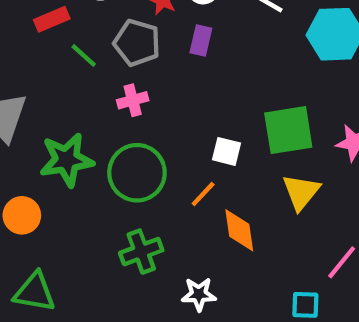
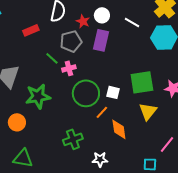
purple rectangle: (201, 41) -> (101, 40), size x1.5
gray pentagon: (137, 43) -> (71, 41), turned -30
green line: (84, 55) -> (52, 58), moved
green circle: (137, 173) -> (86, 93), moved

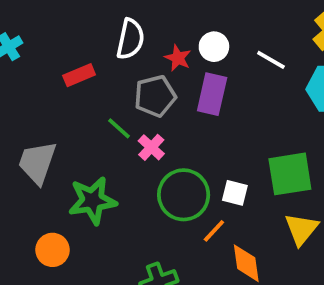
pink cross: (69, 68) -> (151, 147), turned -32

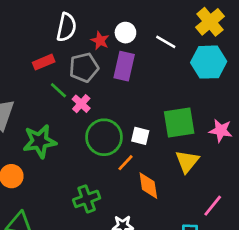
red rectangle: (79, 75) -> (44, 62), moved

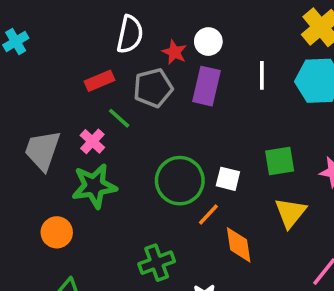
white line: (166, 42) -> (262, 75), moved, turned 60
pink cross: (81, 104) -> (92, 141), moved
green square: (179, 122) -> (280, 161), size x0.7

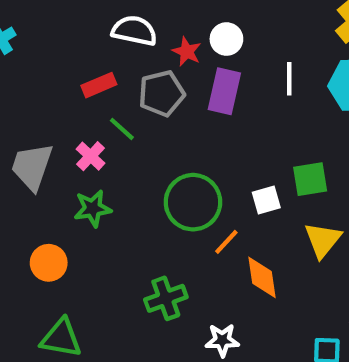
white semicircle: (130, 34) -> (134, 31), turned -90
white square: (228, 179) -> (266, 200), moved, turned -30
green star: (94, 186) -> (93, 208), size x0.7

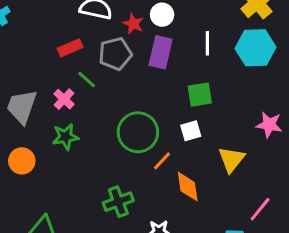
green square: (310, 179) -> (200, 95), moved
orange circle: (49, 263) -> (22, 161), moved

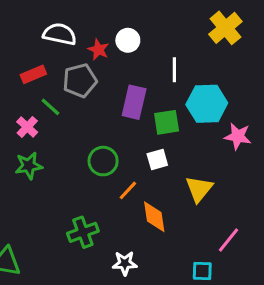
cyan hexagon: (256, 48) -> (207, 104), moved
purple rectangle: (161, 52) -> (134, 102), moved
pink star: (269, 125) -> (238, 136), moved
green circle: (138, 132) -> (103, 161), size x0.7

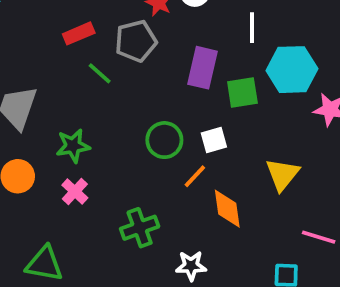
pink cross: (27, 127) -> (75, 191), moved
white square: (157, 160) -> (214, 140), moved
pink line: (229, 240) -> (319, 237), turned 68

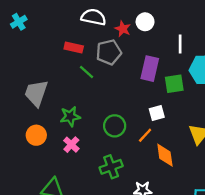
red rectangle: (79, 33) -> (74, 48), turned 36
green circle: (164, 140) -> (115, 126), moved

